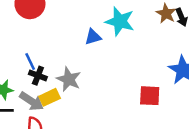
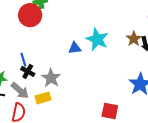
red square: (150, 96) -> (110, 111), moved
yellow rectangle: (50, 97) -> (43, 98), moved

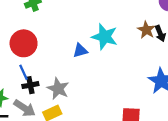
red circle: (30, 15) -> (24, 43), moved
black cross: (28, 71) -> (30, 85), turned -32

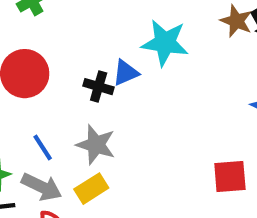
blue line: (23, 72) -> (43, 148), moved
black cross: (30, 85) -> (99, 87), moved, turned 35

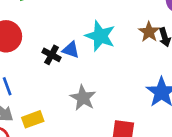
blue triangle: (126, 73) -> (71, 50), turned 30
gray star: (96, 145) -> (83, 98), moved

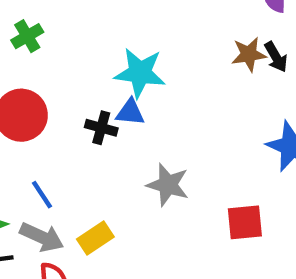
brown star: (149, 32) -> (249, 54), turned -30
cyan star: (100, 36) -> (140, 73), moved

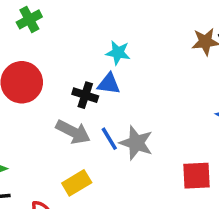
cyan star: (140, 73) -> (118, 53), size x0.6
blue line: (42, 195) -> (109, 139), moved
gray arrow: (42, 237) -> (73, 132), moved

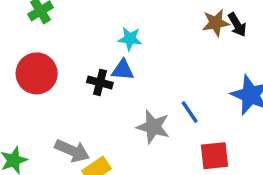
gray arrow: (73, 132) -> (72, 151), moved
blue line: (109, 139) -> (190, 112), moved

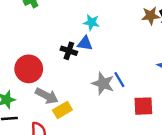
red circle: (37, 73) -> (29, 69), moved
blue line: (190, 112) -> (119, 80), moved

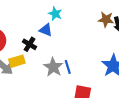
black cross: (69, 51) -> (29, 44), moved
yellow rectangle: (62, 110) -> (17, 61), moved

